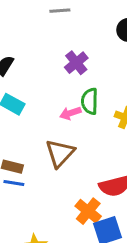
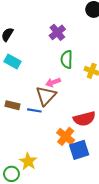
pink arrow: (70, 113) -> (53, 82), moved
blue line: (14, 183) -> (34, 110), moved

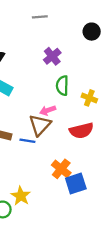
red semicircle: (84, 119) -> (81, 131), moved

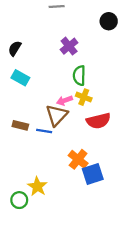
yellow cross: (89, 98) -> (84, 97), moved

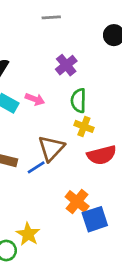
pink arrow: (65, 100) -> (35, 99), moved, turned -140
blue line: (44, 131) -> (36, 167), turned -42

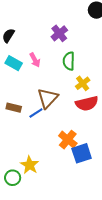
pink arrow: (35, 99) -> (35, 60), turned 40
yellow cross: (84, 126) -> (83, 83), moved, turned 32

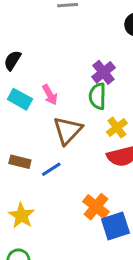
purple cross: (59, 33) -> (103, 72), moved
brown triangle: (48, 98) -> (68, 131), moved
yellow star: (30, 165) -> (21, 216), moved

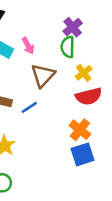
orange cross: (96, 207) -> (80, 130), moved

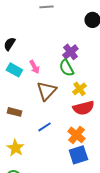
green semicircle: (68, 47) -> (66, 68), turned -30
blue line: (29, 107) -> (44, 127), moved

